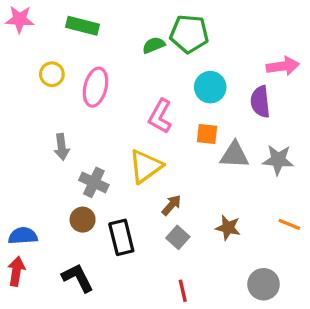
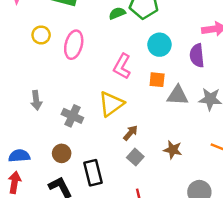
gray arrow: (62, 147) -> (36, 100), moved
brown circle: (83, 220) -> (62, 153), moved
black rectangle: (121, 237) -> (93, 173), moved

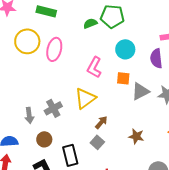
yellow circle: (41, 35) -> (27, 41), size x1.6
gray triangle: (178, 95) -> (140, 91), turned -30
gray arrow: (36, 100) -> (29, 115), moved
gray cross: (72, 116) -> (53, 108), turned 36
gray square: (135, 157) -> (97, 142), moved

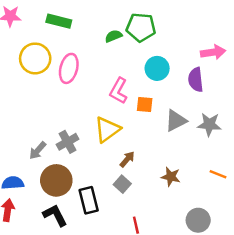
orange square: (123, 78) -> (145, 104), moved
gray arrow: (29, 115) -> (38, 151), turned 49
brown circle: (44, 139) -> (56, 180), size x1.6

